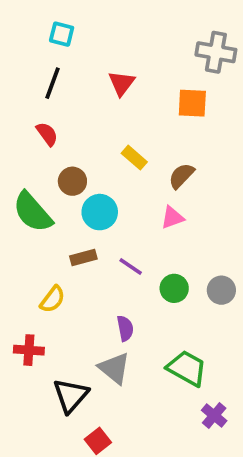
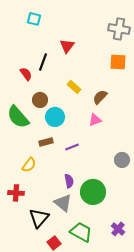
black line: (52, 83) -> (43, 62), moved
orange square: (192, 103) -> (118, 62), moved
purple line: (131, 267) -> (72, 147), turned -56
green circle: (174, 288) -> (93, 192), moved, size x1.6
green trapezoid: (187, 368) -> (81, 232), moved

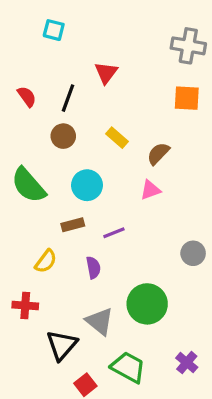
red semicircle: (26, 74) -> (27, 97), moved
brown circle: (40, 100) -> (63, 136), moved
purple semicircle: (69, 181) -> (93, 268), moved

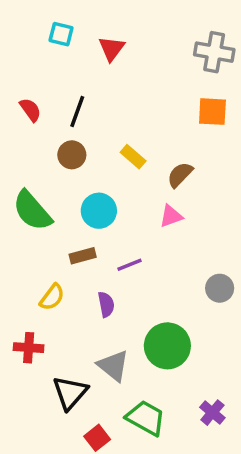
red triangle: (106, 73) -> (111, 49), moved

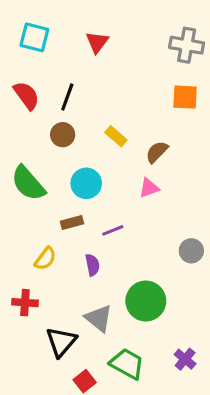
cyan square: (61, 34) -> (34, 37), moved, size x1.4
red semicircle: (30, 110) -> (27, 95), size x1.4

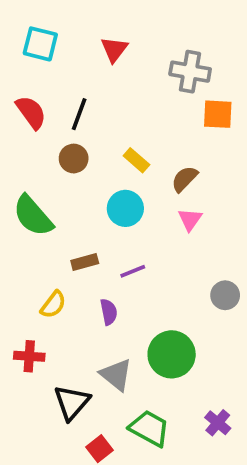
gray cross: (187, 45) -> (190, 72), moved
cyan circle: (86, 183) -> (125, 208), moved
pink triangle: (149, 188) -> (190, 219), moved, turned -35

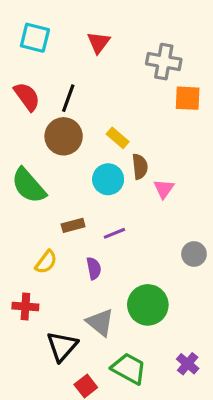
brown circle: (74, 159) -> (64, 136), size x1.5
brown semicircle: (184, 179) -> (140, 167), moved, turned 130

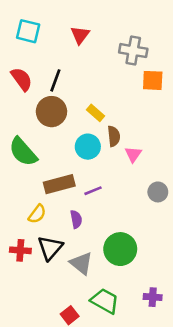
brown rectangle: (73, 225) -> (59, 184), size x1.6
gray circle: (194, 254) -> (158, 192), moved
black triangle: (62, 346) -> (50, 248), moved
purple cross: (188, 364) -> (153, 297), turned -36

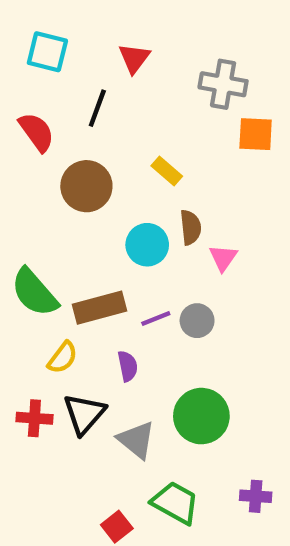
black line: (55, 80) -> (97, 108), moved
yellow rectangle: (96, 113) -> (167, 171), moved
green semicircle: (23, 152) -> (34, 292), moved
gray circle: (158, 192) -> (197, 321), moved

